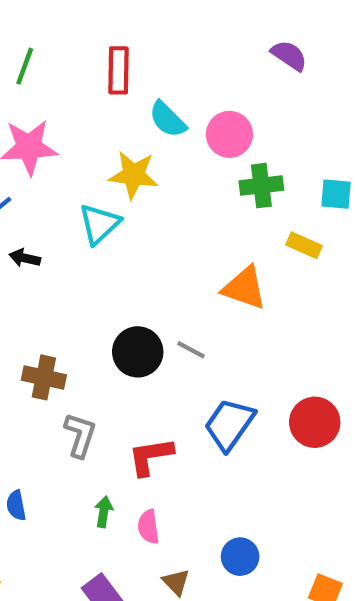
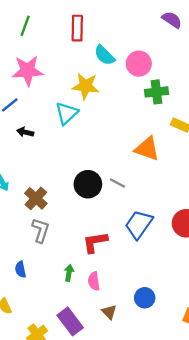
brown cross: (44, 377) -> (36, 198), turned 30
gray L-shape: (80, 435) -> (41, 230), moved

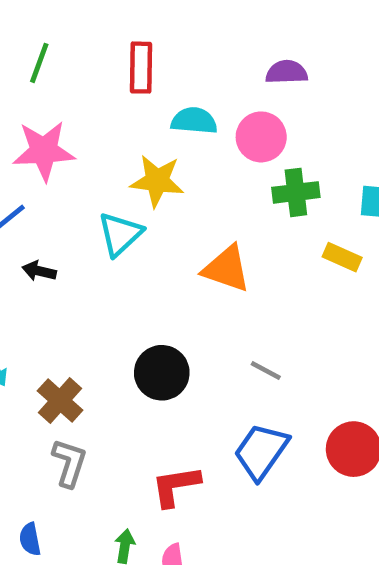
purple semicircle: (172, 20) -> (287, 72), moved, turned -36
cyan semicircle: (104, 55) -> (194, 121), turned 140
orange triangle: (147, 149) -> (226, 269), moved
gray line: (117, 183) -> (266, 370), moved

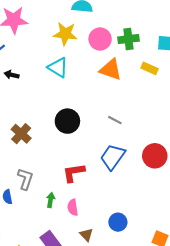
pink circle: (261, 137) -> (100, 39), moved
cyan triangle: (120, 234) -> (58, 67), moved, turned -45
orange triangle: (226, 269) -> (111, 70), moved
gray L-shape: (69, 463) -> (25, 179), moved

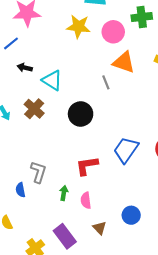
green cross: (128, 39) -> (142, 17), moved
cyan triangle: (58, 67) -> (52, 80), moved
gray line: (115, 120) -> (106, 82), moved, turned 40
brown cross: (21, 134) -> (34, 109), moved

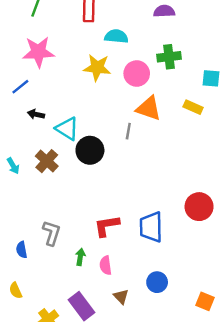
gray line: (106, 82) -> (128, 131), turned 32
black circle: (81, 114) -> (90, 150), moved
blue trapezoid: (126, 150) -> (151, 227), moved, turned -36
blue semicircle: (20, 190) -> (22, 250), moved

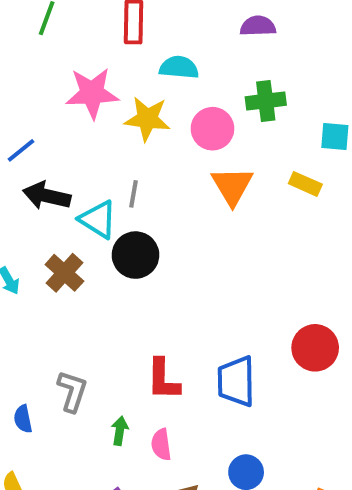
pink star: (38, 52) -> (92, 93), moved
orange triangle: (149, 108) -> (232, 186), turned 40
black arrow: (36, 114) -> (47, 196), size x1.6
gray line: (128, 131) -> (134, 194), moved
red L-shape: (107, 226) -> (163, 379), turned -80

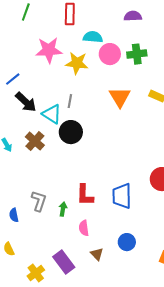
pink circle: (212, 129) -> (110, 54), moved
black arrow: (47, 196) -> (26, 102), turned -150
green arrow: (120, 431) -> (63, 209), moved

